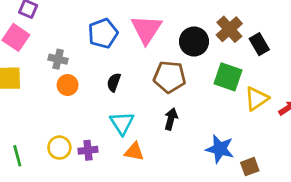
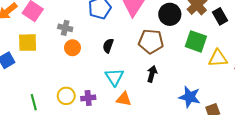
yellow triangle: (257, 99) -> (218, 58), turned 30

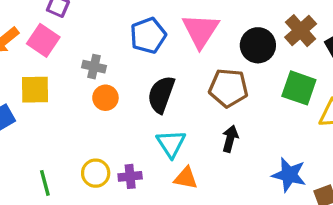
black semicircle: (108, 46) -> (161, 94), size x1.6

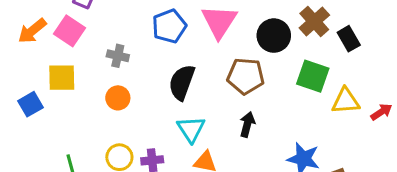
orange circle: (105, 98) -> (118, 98), moved

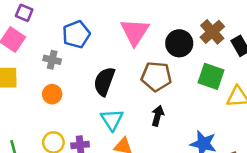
blue pentagon: (169, 26) -> (76, 34), moved

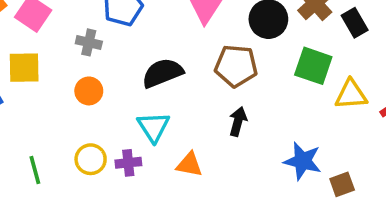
black semicircle: (104, 81) -> (162, 73), turned 48
cyan triangle: (112, 120) -> (153, 127), moved

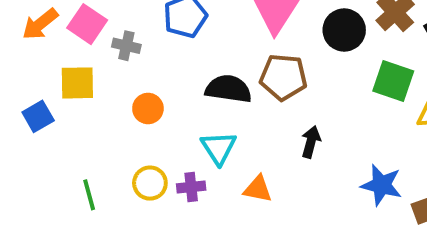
gray cross: (89, 42) -> (126, 46), moved
brown pentagon: (236, 66) -> (283, 77), moved
black semicircle: (162, 73) -> (228, 89), turned 30

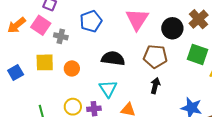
brown pentagon: (283, 77) -> (155, 56), moved
yellow square: (77, 83) -> (45, 62), moved

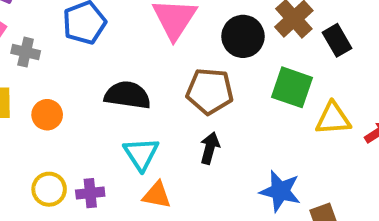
cyan triangle: (108, 89) -> (141, 154), moved

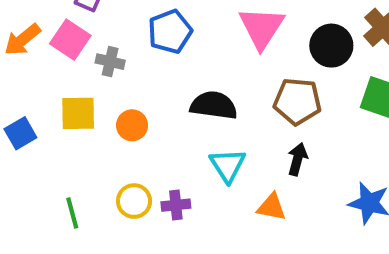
orange triangle: (157, 195) -> (272, 207), moved

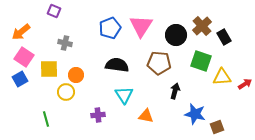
blue pentagon: (170, 32) -> (110, 28), moved
pink square: (70, 40) -> (24, 57), moved
black arrow: (297, 159) -> (175, 91), moved
yellow circle: (134, 201) -> (66, 92), moved

